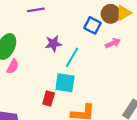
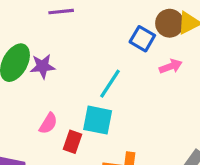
purple star: (53, 44) -> (43, 66), moved
pink semicircle: (13, 66) -> (48, 123), moved

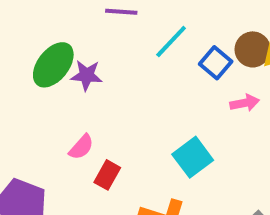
cyan line: (110, 84) -> (171, 41), moved
cyan square: (98, 120) -> (193, 157), moved, turned 32

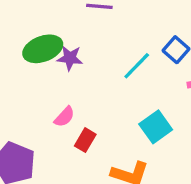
cyan line: (171, 41) -> (137, 66), moved
green ellipse: (53, 65) -> (43, 49), turned 30

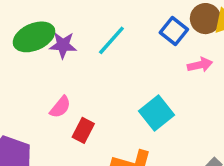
cyan line: (137, 66) -> (111, 40), moved

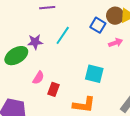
green ellipse: (34, 37) -> (16, 56), moved
cyan square: (157, 113) -> (94, 74), turned -30

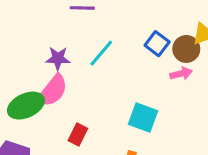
brown circle: (115, 16) -> (186, 49), moved
green ellipse: (16, 56) -> (26, 106), moved
pink semicircle: (38, 78) -> (53, 91), moved, size x1.6

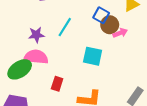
brown circle: (186, 49) -> (110, 25), moved
pink semicircle: (53, 91) -> (36, 57), turned -115
cyan square: (143, 117) -> (93, 56), moved

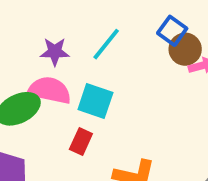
cyan square: (93, 56) -> (95, 101), moved

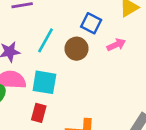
brown circle: (185, 49) -> (77, 49), moved

